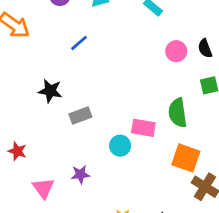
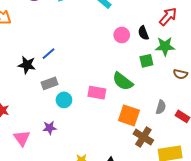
blue line: (79, 43) -> (49, 54), moved
green semicircle: (178, 113) -> (123, 81), turned -45
cyan circle: (120, 146) -> (64, 100), moved

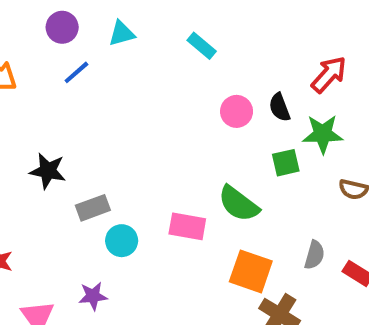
blue line: (49, 54) -> (76, 72), moved

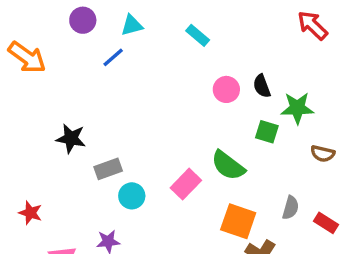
blue line: (76, 72) -> (113, 57), moved
red arrow: (329, 74) -> (313, 25), moved, turned -88
green square: (286, 163) -> (267, 132), turned 30
pink rectangle: (187, 226) -> (186, 184), turned -56

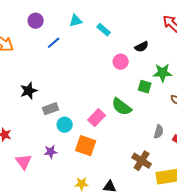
cyan triangle: (132, 25) -> (76, 21), moved
black semicircle: (262, 86) -> (142, 47), moved, turned -96
black star: (71, 138) -> (29, 91), turned -30
orange square: (238, 221) -> (86, 146), moved

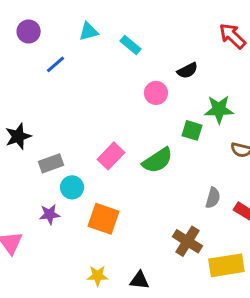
green semicircle: (122, 107) -> (157, 160), turned -70
pink rectangle: (97, 118) -> (111, 156), moved
purple star: (51, 152) -> (50, 214), moved

